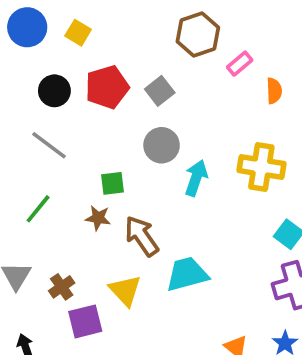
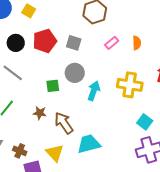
pink rectangle: (240, 64) -> (112, 43), moved
gray square: (160, 91) -> (74, 43), turned -35
green square: (113, 183) -> (53, 86), moved
brown cross: (62, 287) -> (20, 151), turned -32

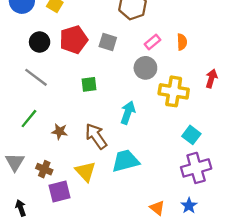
gray circle: (75, 73) -> (145, 68), moved
green square: (53, 86) -> (89, 84), moved
cyan arrow: (94, 91) -> (128, 113), moved
brown star: (40, 113) -> (60, 131), moved

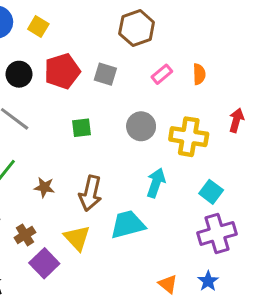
gray circle: (145, 68) -> (141, 126), moved
cyan arrow: (128, 113) -> (156, 183), moved
brown arrow: (96, 136) -> (90, 193), turned -132
brown cross: (44, 169) -> (25, 235), turned 35
purple square: (60, 191) -> (44, 263), turned -30

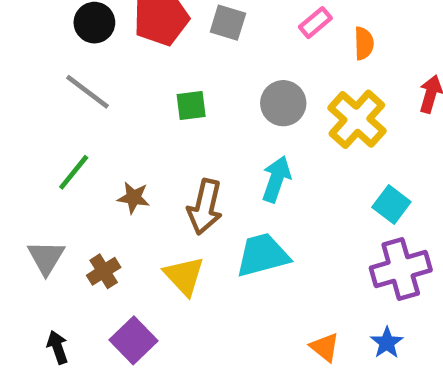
orange semicircle: (199, 74) -> (364, 43), moved
yellow cross: (189, 137) -> (357, 119), turned 33
cyan arrow: (156, 183) -> (276, 179), moved
purple square: (44, 263) -> (134, 340), moved

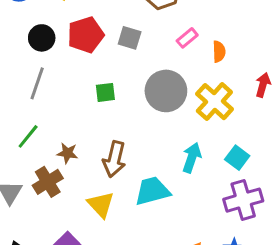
gray line: (88, 92) -> (37, 83), turned 72
gray circle: (283, 103) -> (166, 91), size x1.4
cyan arrow: (276, 179) -> (192, 158), moved
brown cross: (104, 271) -> (48, 182), moved, size x1.4

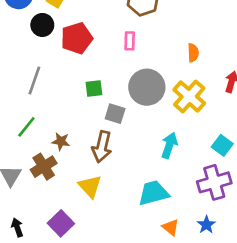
black circle: (42, 38) -> (42, 25), moved
gray square: (130, 38) -> (115, 114), moved
pink rectangle: (187, 38) -> (130, 41), moved, turned -48
cyan square: (237, 158) -> (222, 145), moved
cyan trapezoid: (152, 191) -> (153, 193), moved

